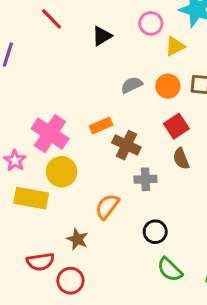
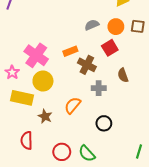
red square: (176, 126) -> (110, 48), moved
brown star: (77, 239) -> (45, 116), moved
red semicircle: (40, 262) -> (27, 140), turned 96
green semicircle: (170, 270) -> (87, 154), moved
red circle: (70, 281) -> (62, 152), moved

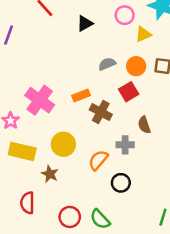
yellow circle: (43, 81) -> (63, 144), moved
gray cross: (99, 88) -> (125, 145), moved
orange semicircle: (73, 105) -> (98, 160), moved

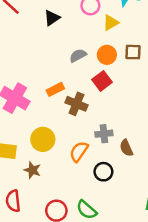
brown semicircle: (144, 125) -> (126, 148), moved

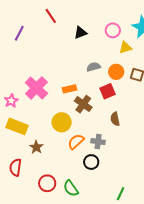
gray cross: (104, 134) -> (98, 142), moved
yellow circle: (43, 139) -> (62, 122), moved
brown semicircle: (126, 148) -> (115, 119), moved

